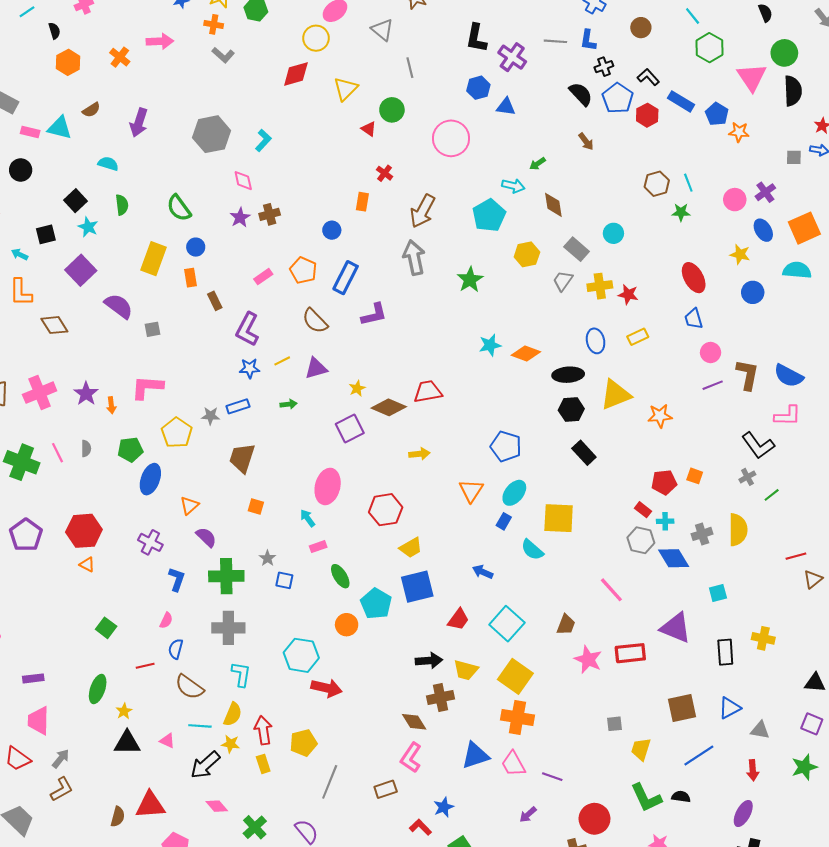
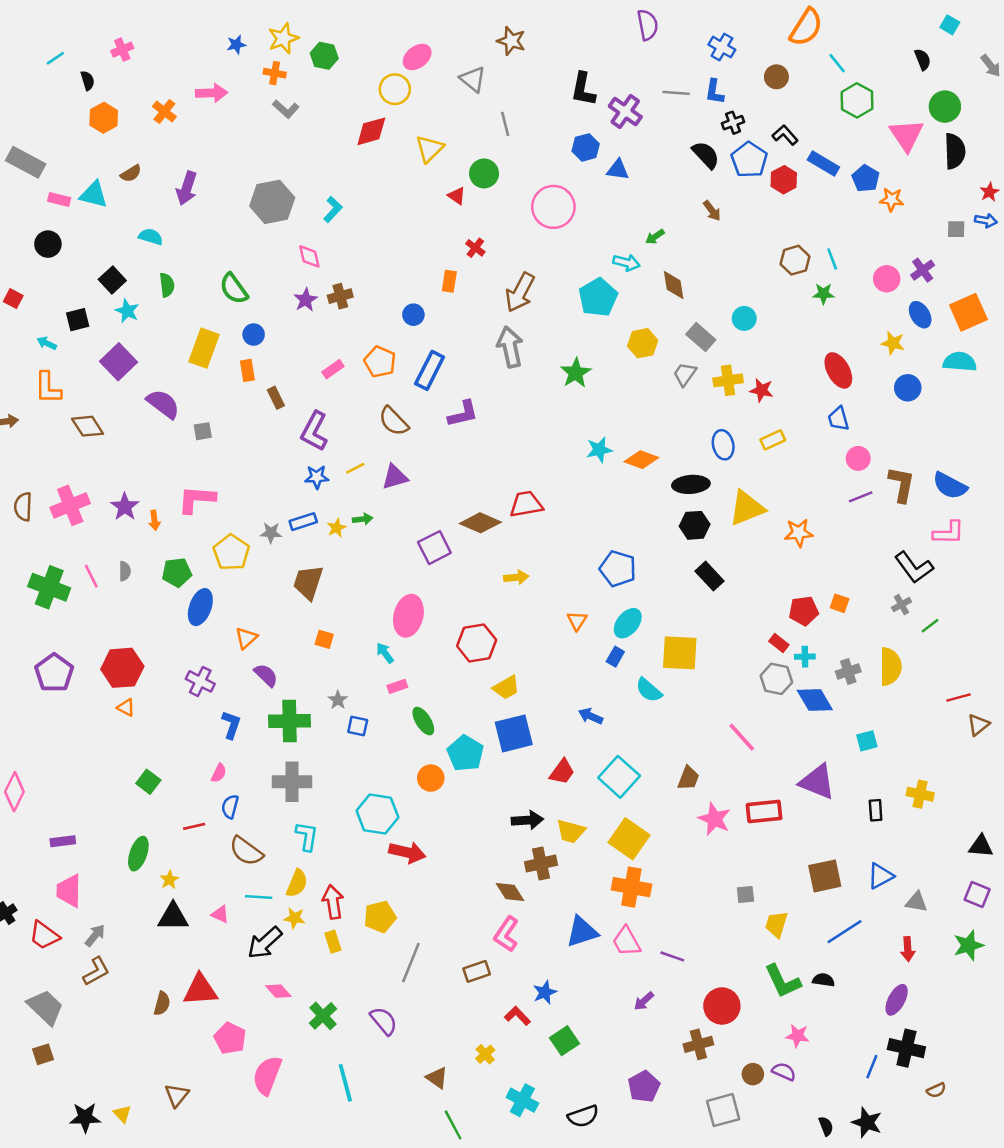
yellow star: (357, 388) -> (337, 528), moved
orange triangle: (471, 491) -> (577, 621), size x0.7
black rectangle: (725, 652) -> (876, 810), size x0.7

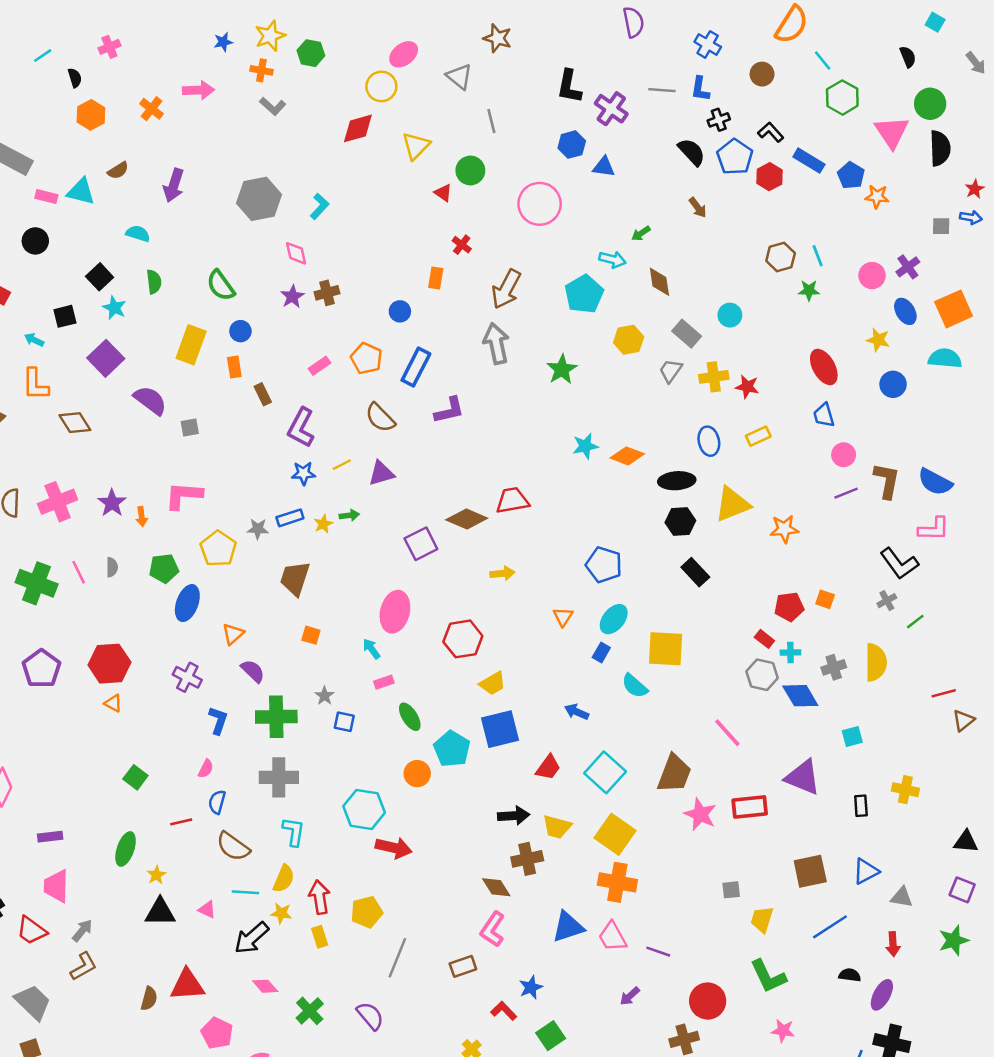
brown trapezoid: (688, 778) -> (674, 774), size x1.6
black semicircle: (823, 980) -> (850, 975), moved

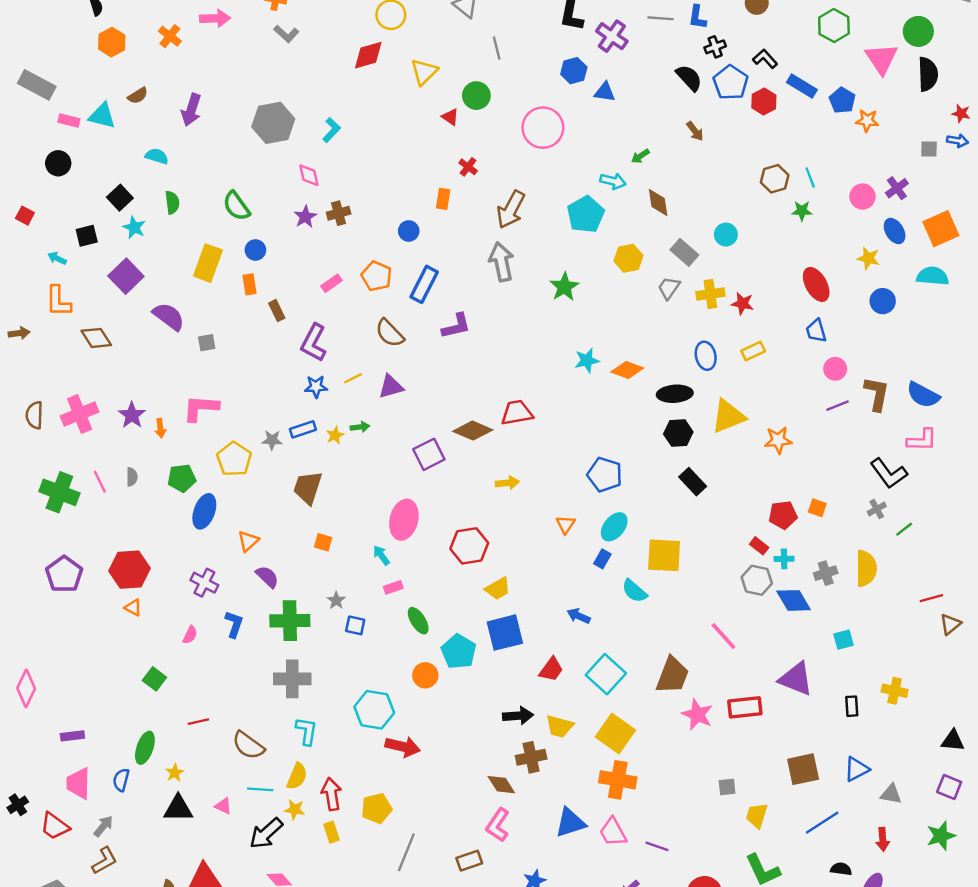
red star: (975, 189) -> (961, 113), turned -30
pink semicircle: (206, 769) -> (190, 635), moved
blue semicircle: (217, 802) -> (121, 780), moved

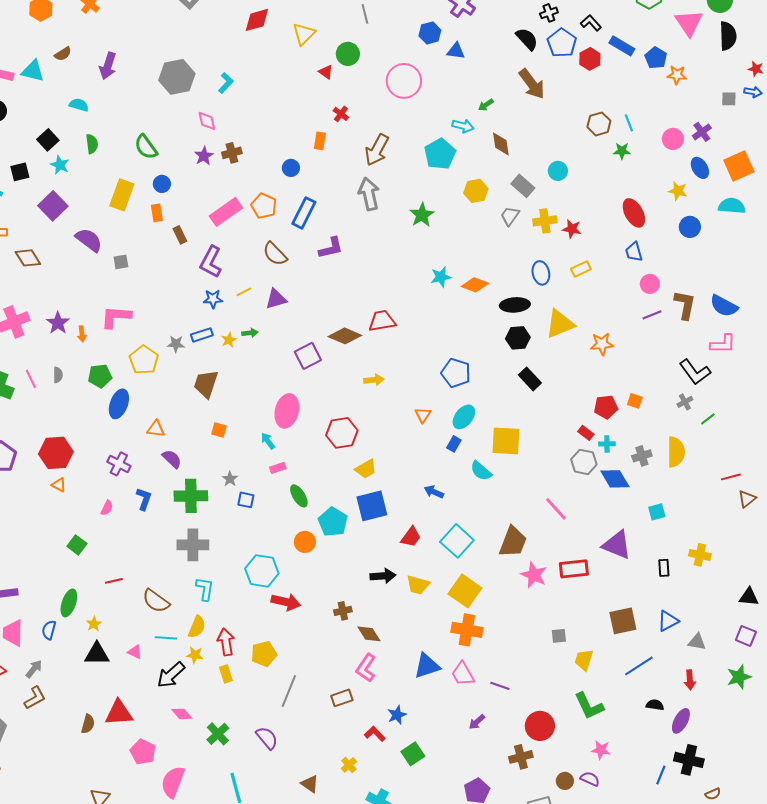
brown arrow: (695, 131) -> (532, 84), size x1.8
pink rectangle: (331, 283) -> (226, 212), size x1.8
orange triangle: (248, 541) -> (156, 429), turned 48
brown cross: (531, 757) -> (343, 611), moved, size x0.7

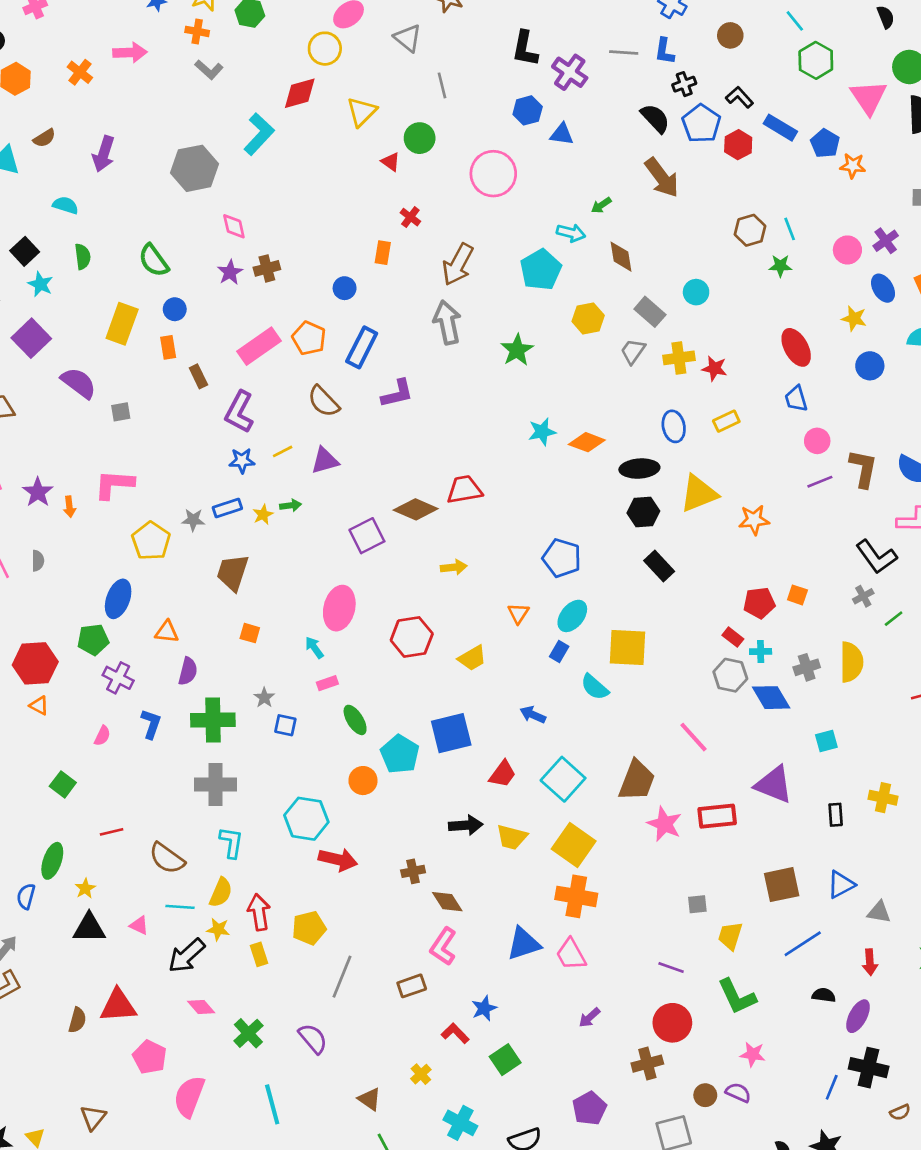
cyan L-shape: (226, 83) -> (259, 134), moved, size x1.5
green pentagon: (100, 376) -> (93, 640), moved
purple semicircle: (172, 459) -> (188, 671), turned 60
yellow trapezoid: (366, 469) -> (472, 658), moved
purple line: (500, 686) -> (671, 967), moved

